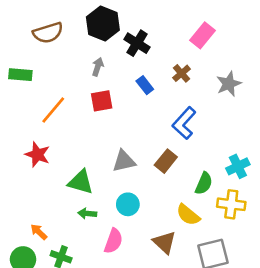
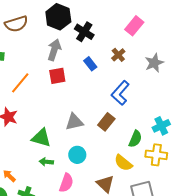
gray arrow: (98, 67) -> (54, 50), size x1.5

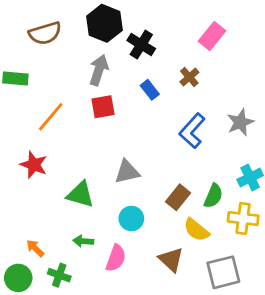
gray star: (154, 63) -> (240, 122), moved
brown rectangle: (106, 122) -> (178, 197), moved
green arrow: (46, 162) -> (83, 241), moved

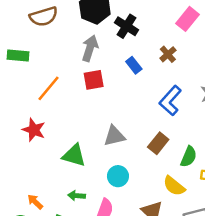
brown rectangle: (178, 197) -> (158, 143), moved

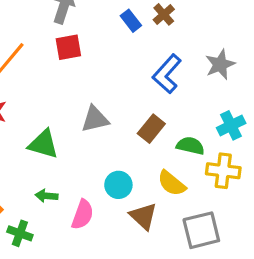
blue rectangle: (134, 65) -> (131, 21), moved
green semicircle: (189, 157) -> (190, 146), turned -100
cyan circle: (118, 176) -> (118, 185), moved

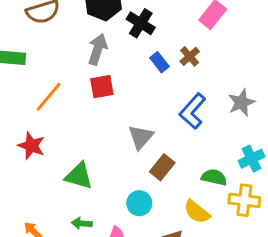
gray triangle: (95, 119) -> (141, 137), moved, turned -36
brown rectangle: (151, 129) -> (162, 167), moved
cyan circle: (118, 185) -> (139, 203), moved

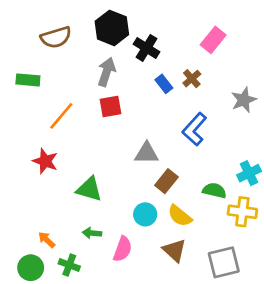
gray star: (241, 102) -> (244, 100), moved
gray triangle: (141, 137) -> (147, 153), turned 50
yellow semicircle: (197, 212) -> (180, 216), moved

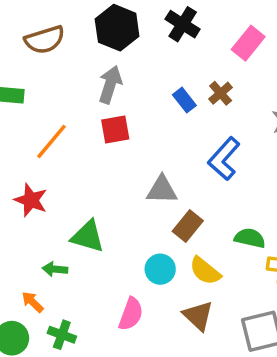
black cross: (147, 48) -> (183, 24), moved
green arrow: (92, 233) -> (55, 269), moved

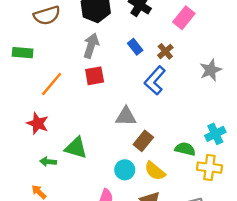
blue rectangle: (184, 100) -> (135, 47), moved
blue L-shape: (224, 159) -> (155, 80), moved
green arrow: (55, 269) -> (48, 162), moved

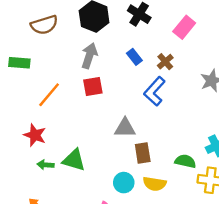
brown rectangle: (143, 141) -> (143, 153), turned -48
green arrow: (48, 162) -> (45, 165), moved
yellow semicircle: (155, 171) -> (155, 184), turned -30

